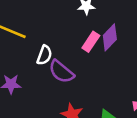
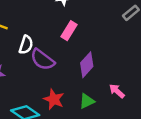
purple diamond: (110, 37) -> (87, 65), moved

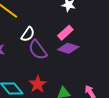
purple diamond: (87, 65) -> (68, 48), moved, turned 50

